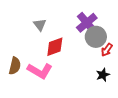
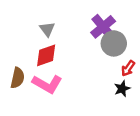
red diamond: (55, 47) -> (46, 55), moved
red arrow: (107, 50) -> (128, 68), moved

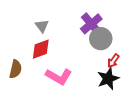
pink L-shape: (47, 84) -> (59, 77), moved
black star: (122, 89) -> (108, 79), size x1.5

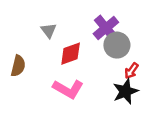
red diamond: (41, 49) -> (71, 54), moved
brown semicircle: (16, 69) -> (18, 66), moved

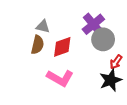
gray triangle: (49, 30) -> (43, 26), turned -40
brown semicircle: (18, 66) -> (38, 45), moved

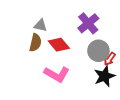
gray circle: (103, 39) -> (98, 51), moved
red diamond: (62, 47) -> (59, 45), turned 70

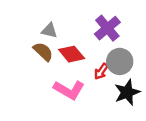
brown semicircle: (35, 43) -> (43, 52), turned -60
red arrow: (110, 59) -> (101, 71), moved

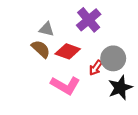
purple cross: (107, 28) -> (89, 20), moved
red diamond: (72, 54) -> (68, 51), turned -30

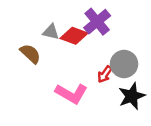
brown semicircle: (41, 49) -> (30, 54), moved
red diamond: (68, 51) -> (74, 36), moved

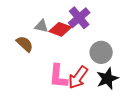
red arrow: (105, 74) -> (78, 77), moved, size x1.6
pink L-shape: (71, 94) -> (58, 76), turned 65

